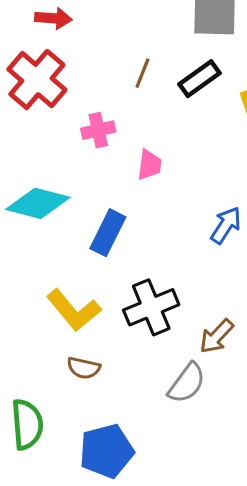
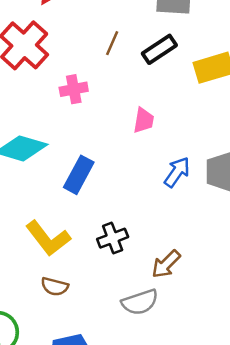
pink trapezoid: (149, 165) -> (144, 120), moved
black cross: (151, 307) -> (113, 238), size x0.7
gray semicircle: (187, 383) -> (140, 302), turned 33

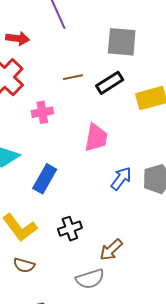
brown line: (112, 43) -> (73, 77), turned 54
pink trapezoid: (144, 120) -> (96, 138), size x1.4

